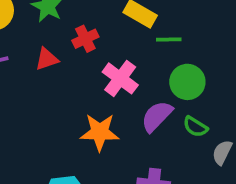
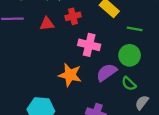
green line: (169, 39) -> (135, 29), moved
pink cross: (120, 78) -> (89, 45), turned -35

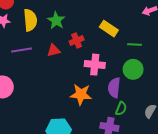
purple semicircle: (107, 72) -> (114, 88), turned -42
green semicircle: (129, 84) -> (121, 108), moved, turned -104

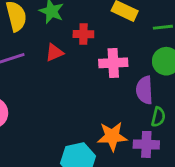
red cross: (77, 40) -> (83, 34), turned 32
orange star: (81, 94) -> (112, 136), moved

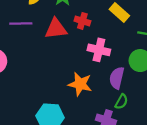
red triangle: (54, 52) -> (56, 29), size x1.5
orange star: (112, 136) -> (80, 84), moved

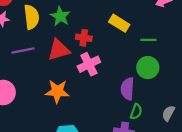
pink cross: (99, 50) -> (89, 64), moved, turned -30
orange star: (80, 84) -> (57, 91), moved

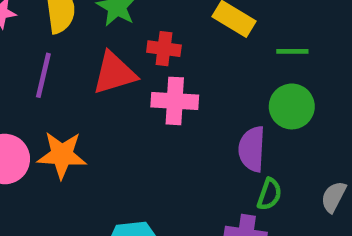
purple line: (23, 51) -> (43, 75), turned -65
pink cross: (89, 64) -> (175, 101), turned 30
orange star: (57, 91) -> (62, 155), moved

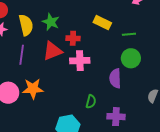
green semicircle: (269, 194) -> (91, 102), moved

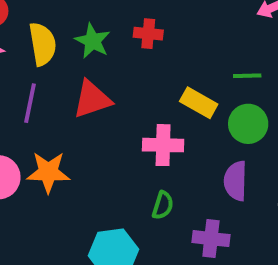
yellow rectangle: (102, 23) -> (199, 103), moved
red cross: (73, 38) -> (148, 34), moved
pink cross: (80, 61) -> (163, 145), moved
purple semicircle: (115, 78) -> (236, 181), moved

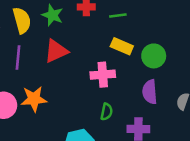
green line: (247, 76) -> (118, 15), moved

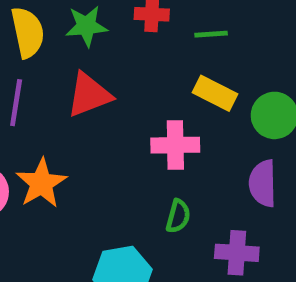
green star: (52, 15) -> (86, 26), turned -30
orange star: (34, 99) -> (41, 183), turned -30

